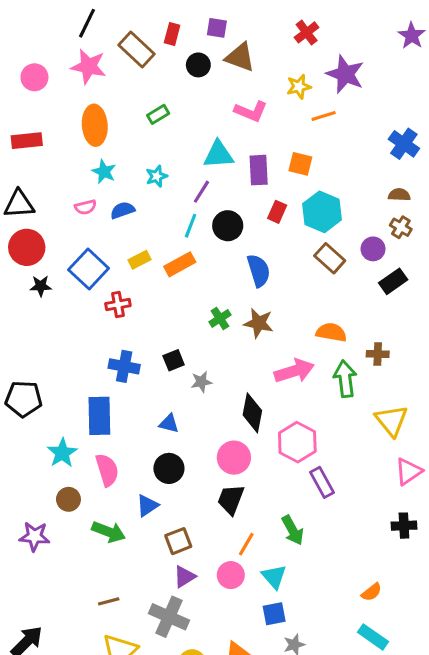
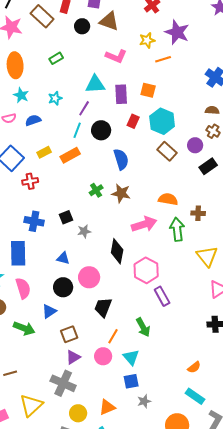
pink circle: (234, 458) -> (89, 277), moved
brown line: (109, 601) -> (10, 373), moved

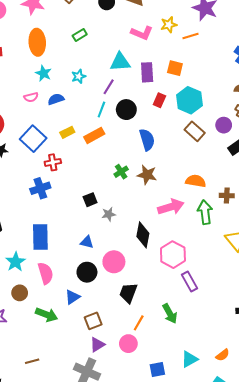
yellow star: (147, 40) -> (169, 25), moved
blue cross: (34, 221) -> (40, 188), moved, turned -30
cyan triangle: (131, 357) -> (189, 359), moved, turned 42

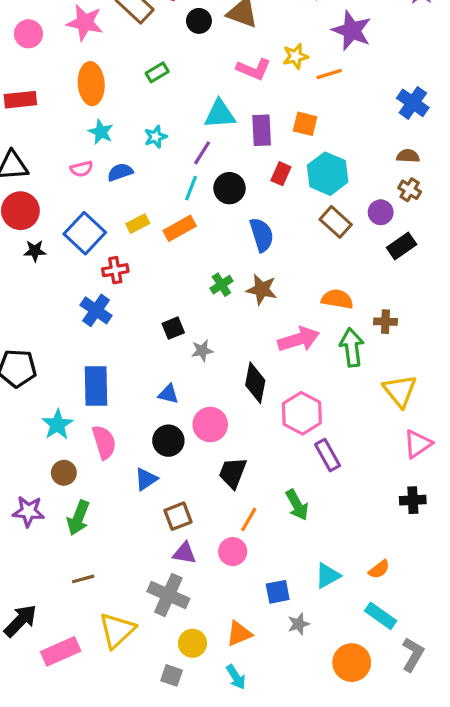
blue cross: (40, 188) -> (96, 310), turned -36
green arrow: (47, 315) -> (78, 518), moved, turned 90
purple triangle: (97, 345) -> (184, 553), turned 42

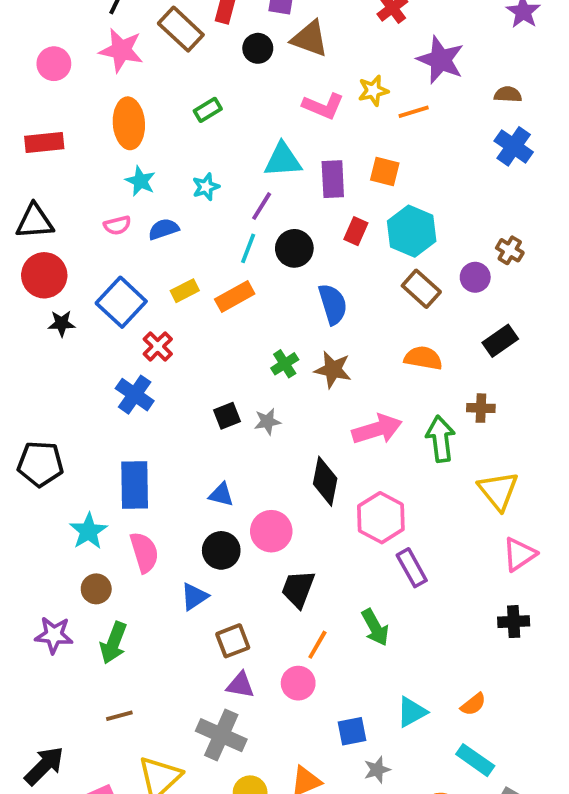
brown semicircle: (408, 156) -> (508, 94), moved
black rectangle: (402, 246) -> (500, 341), moved
red cross: (115, 270) -> (158, 346), turned -35
orange semicircle: (337, 299) -> (423, 358), moved
gray star: (202, 351) -> (267, 422), moved

